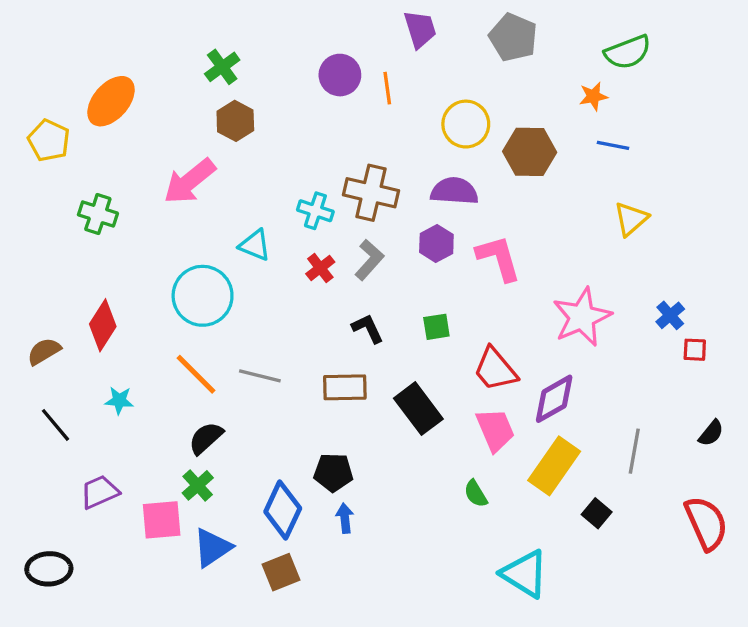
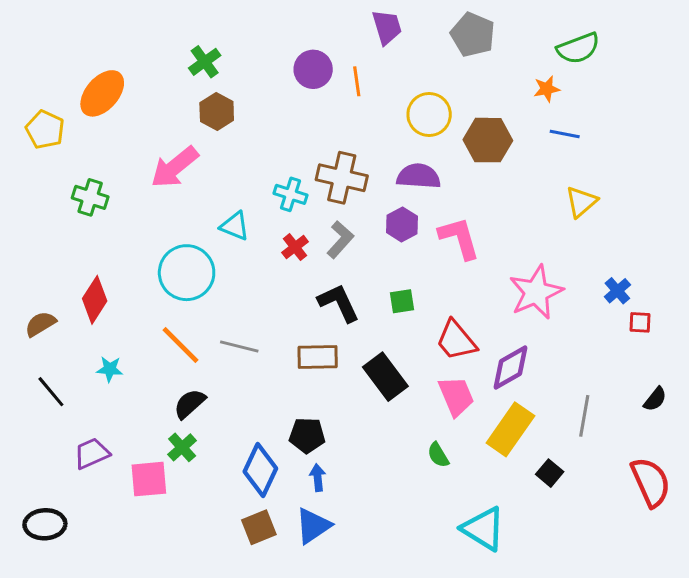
black L-shape: (368, 328) -> (339, 303), size x1.4
blue triangle: (212, 548) -> (313, 526), moved

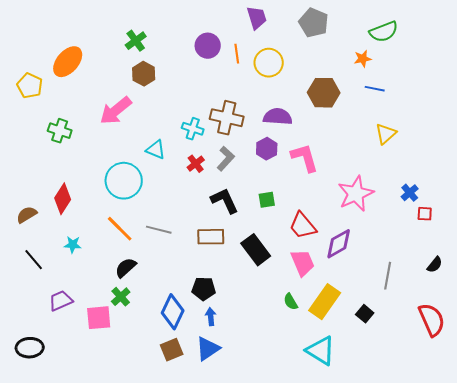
yellow circle: (429, 114) -> (269, 63), moved
yellow rectangle: (510, 429) -> (325, 302), moved

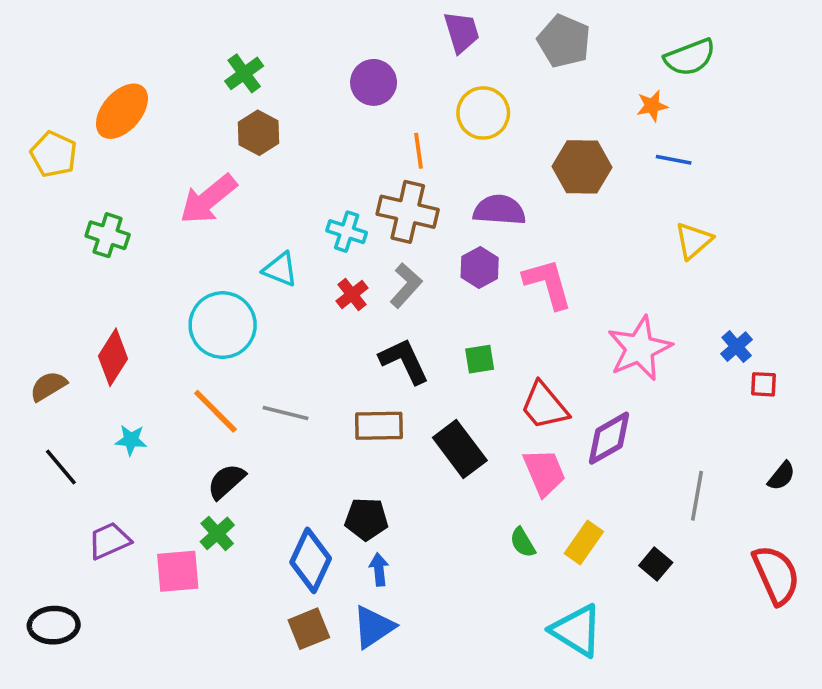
orange line: (237, 54) -> (418, 151), moved
yellow rectangle: (325, 302) -> (584, 542), size x0.7

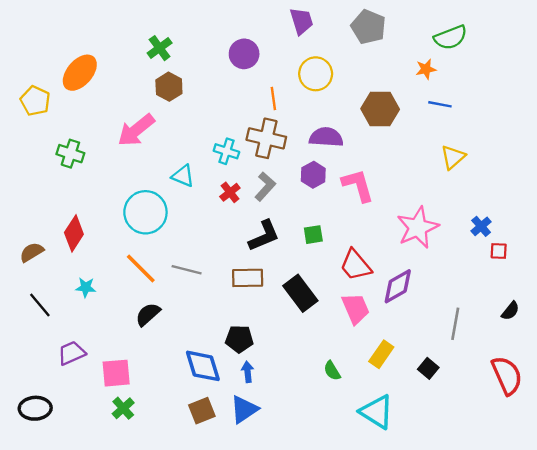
black L-shape: (404, 361) -> (264, 236), turned 92
green cross: (217, 533) -> (123, 408), moved
green semicircle: (523, 542) -> (332, 371), moved
blue diamond: (311, 560) -> (203, 366), turned -42

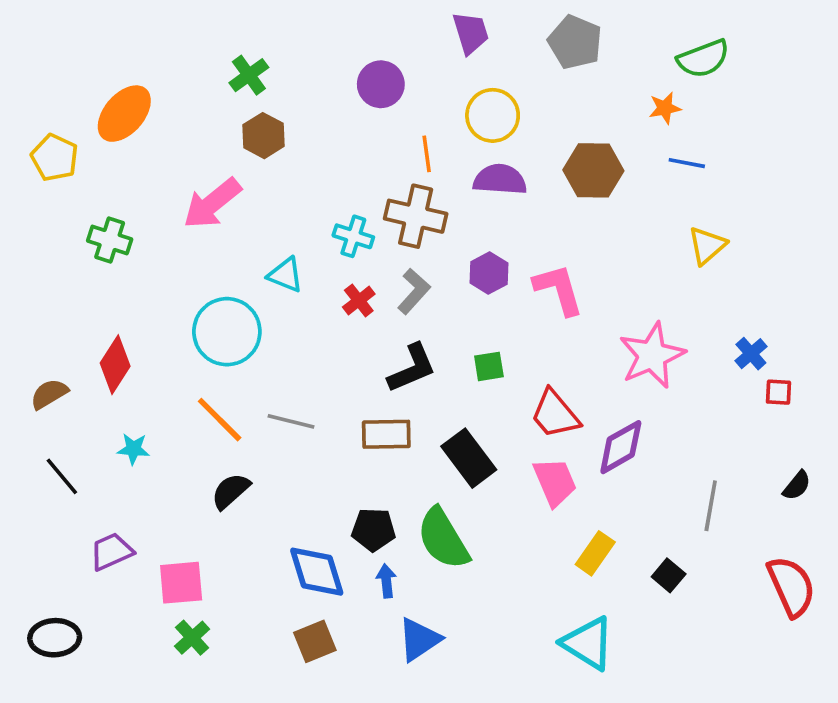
purple semicircle: (326, 137) -> (500, 180), moved
green semicircle: (332, 371) -> (443, 539), moved, size x2.0
blue triangle: (244, 409) -> (419, 639), moved

